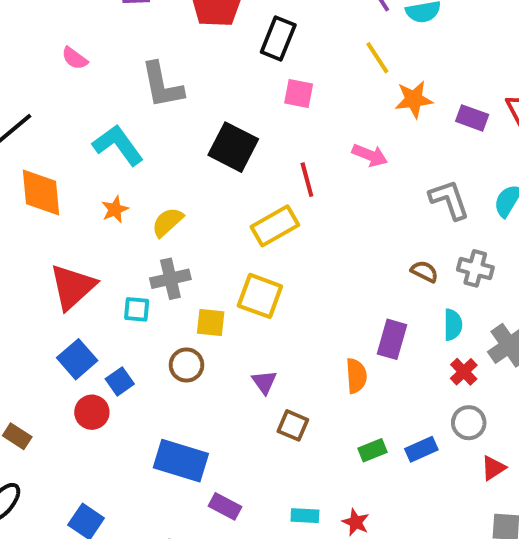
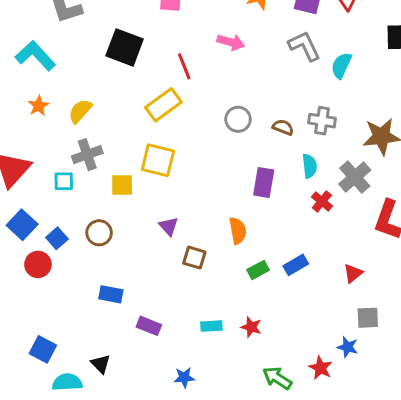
gray L-shape: (449, 200) -> (304, 46), moved
brown circle: (186, 365) -> (99, 233), moved
orange semicircle: (356, 376) -> (238, 231), moved
gray circle: (469, 423) -> (238, 119), moved
blue rectangle: (181, 461) -> (111, 294), size x0.6

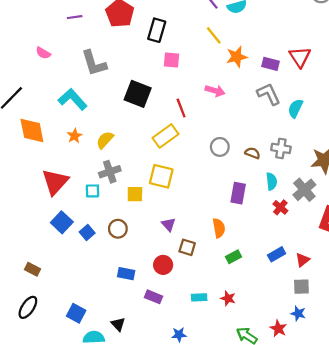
red circle: (38, 264) -> (163, 265), moved
blue rectangle: (296, 265) -> (277, 254), moved
gray square: (368, 318) -> (301, 287), moved

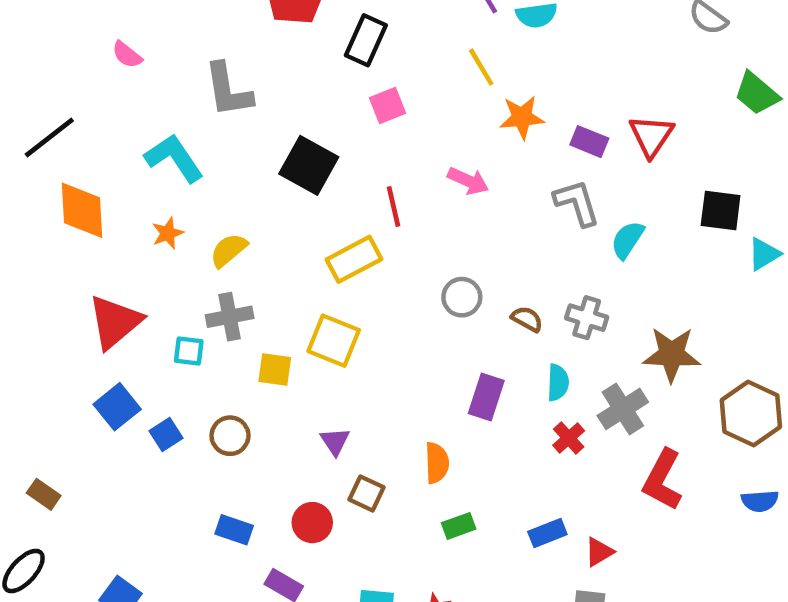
pink square: (171, 60) -> (388, 105), turned -35

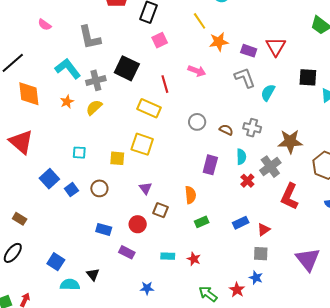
yellow rectangle: (354, 259) -> (149, 108), turned 55
gray cross: (230, 317) -> (96, 80), moved
red triangle: (115, 322) -> (21, 142), moved, turned -36

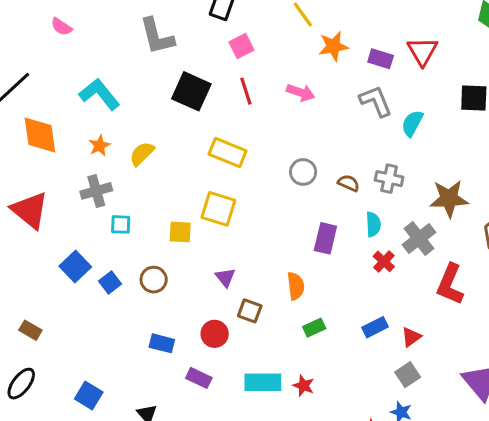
gray L-shape: (90, 37) -> (157, 36), moved
gray cross: (96, 80) -> (96, 191), moved
red line: (165, 84) -> (246, 91), moved
gray square: (261, 254) -> (408, 375), turned -35
cyan rectangle: (168, 256) -> (263, 382), size x1.6

